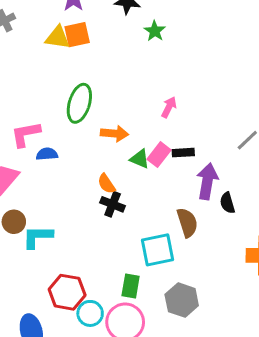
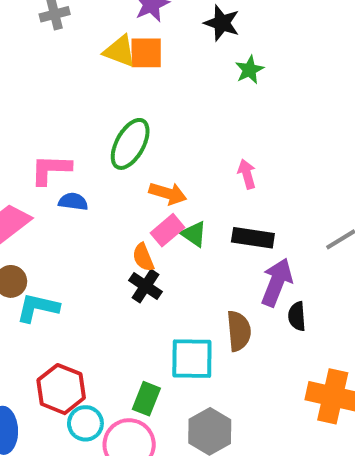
pink arrow: (169, 107) -> (247, 174), turned -55
black rectangle: (183, 153) -> (253, 238), size x1.4
pink rectangle: (159, 155) -> (167, 230), moved

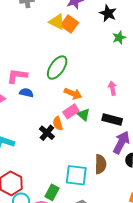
orange square: (146, 53) -> (70, 24), turned 30
black cross: (145, 286) -> (47, 133), moved

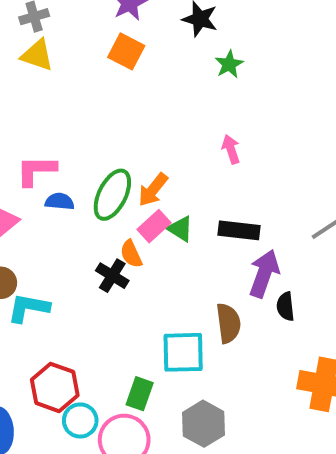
yellow triangle: (57, 22) -> (37, 55), moved
green ellipse: (57, 68) -> (112, 195), moved
pink arrow: (112, 88) -> (231, 149), moved
orange arrow: (73, 94) -> (153, 190), turned 114

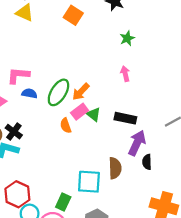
green star: (229, 64) -> (127, 38), moved
black cross: (112, 276) -> (14, 132), moved

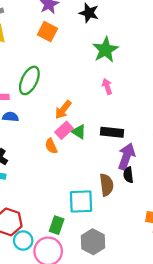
green star: (127, 38) -> (105, 50), size x1.6
green ellipse: (58, 92) -> (29, 80), moved
black semicircle: (147, 162) -> (128, 175), moved

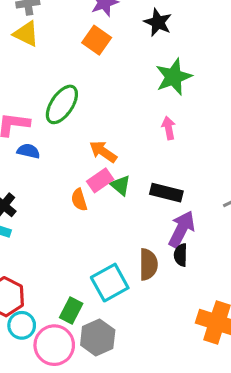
orange arrow: (63, 110) -> (103, 152), turned 78
cyan square: (81, 201) -> (110, 283), turned -35
gray hexagon: (93, 242) -> (98, 337), moved

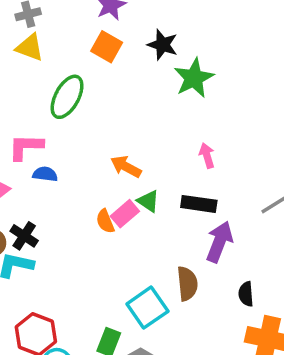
black star: (158, 22) -> (163, 45), moved
green ellipse: (62, 104) -> (67, 97), moved
pink arrow: (169, 128) -> (207, 156), moved
pink rectangle: (100, 180) -> (125, 214), moved
black semicircle: (181, 255) -> (246, 294), moved

